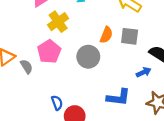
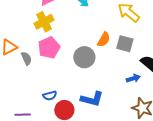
yellow cross: (58, 22) -> (44, 22), moved
blue L-shape: (118, 97) -> (92, 99), moved
blue semicircle: (57, 103) -> (50, 96), turned 88

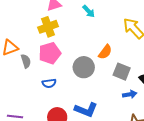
gray square: (125, 44) -> (122, 72), moved
blue semicircle: (50, 96) -> (49, 83), moved

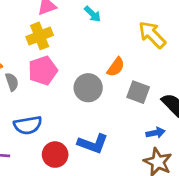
blue semicircle: (49, 83) -> (28, 125), moved, size x1.5
blue arrow: (130, 94) -> (156, 133), moved

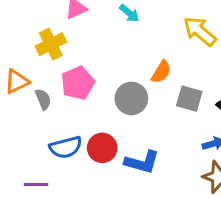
yellow cross: (40, 36) -> (51, 44), moved
red circle: (55, 155) -> (102, 148), moved

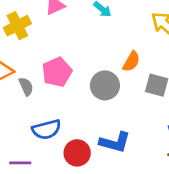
yellow cross: (51, 44) -> (17, 26), moved
red circle: (102, 148) -> (77, 153), moved

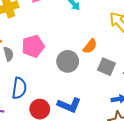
blue semicircle: (46, 129) -> (19, 88), turned -75

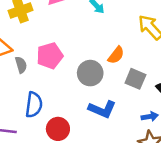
blue L-shape: (69, 105) -> (102, 109), moved

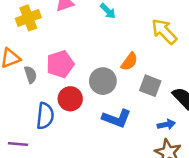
red circle: (58, 129) -> (70, 99), moved

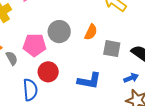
pink pentagon: (60, 64) -> (34, 45), turned 30
gray circle: (103, 81) -> (59, 32), moved

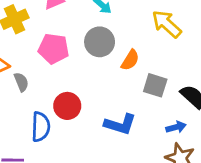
gray circle: (59, 32) -> (100, 42), moved
pink pentagon: (34, 45) -> (53, 49), moved

